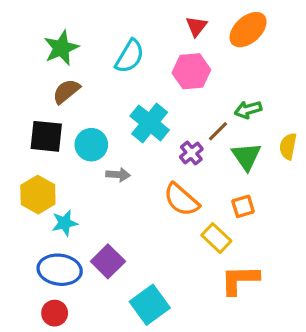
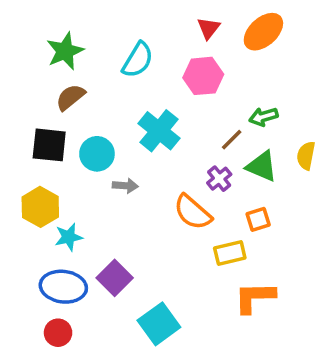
purple cross: (191, 153) -> (219, 179), moved
green triangle: (246, 156) -> (262, 166), turned -32
yellow rectangle: (216, 238) -> (230, 253), turned -56

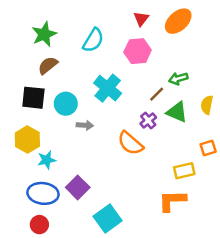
orange square: (258, 219) -> (208, 148), moved
yellow rectangle: (230, 253) -> (184, 171), moved

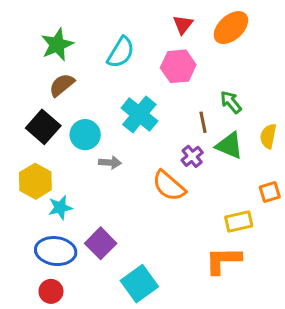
green arrow: (178, 79) -> (231, 102), turned 66
brown line: (157, 94) -> (203, 122), turned -56
black square: (33, 98) -> (43, 127), turned 35

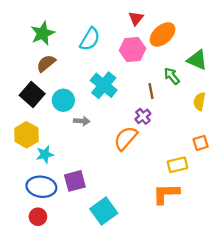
orange ellipse: (231, 28) -> (163, 34), moved
green triangle: (229, 145) -> (197, 60), moved
orange semicircle: (169, 186) -> (126, 138), turned 90
purple square: (101, 243) -> (75, 181), turned 30

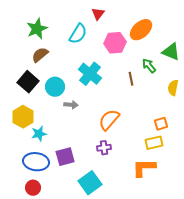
red triangle: (136, 18) -> (98, 14), moved
purple cross: (143, 116) -> (104, 148), moved, turned 32
orange square: (201, 143) -> (161, 124), moved

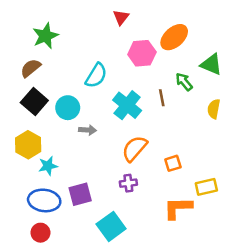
cyan semicircle: (78, 34) -> (96, 75), moved
brown semicircle: (40, 55) -> (31, 68), moved
cyan cross: (90, 74) -> (127, 105), moved
orange square: (161, 124) -> (173, 163), moved
yellow rectangle: (154, 143) -> (206, 187), moved

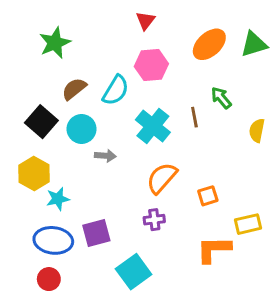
pink hexagon: (142, 53) -> (151, 65), moved
green triangle: (211, 64) -> (254, 44), moved, turned -40
brown semicircle: (31, 68) -> (74, 89), moved

